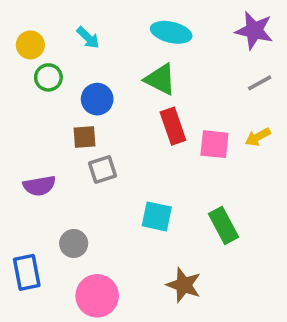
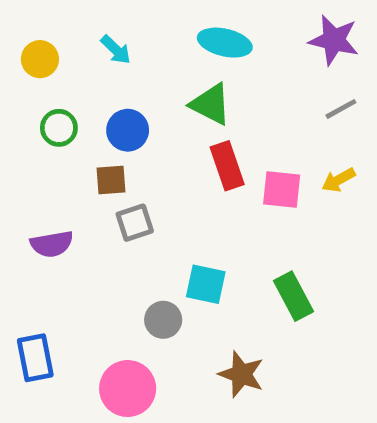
green circle: (48, 77) -> (59, 128), moved
gray circle: (74, 243) -> (163, 320), moved

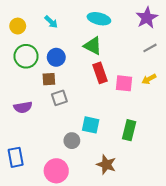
purple star: (334, 40) -> (147, 18), turned 30
green circle: (59, 128) -> (26, 56), size x1.5
green rectangle: (294, 296) -> (129, 130), turned 42

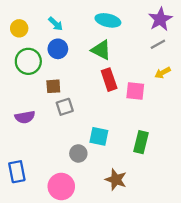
gray line: (150, 48) -> (158, 44), moved
blue circle: (56, 57) -> (58, 49), moved
yellow arrow: (149, 79) -> (163, 73), moved

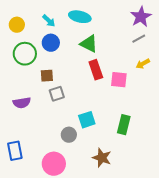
cyan ellipse: (108, 20) -> (80, 17), moved
cyan square: (99, 136) -> (87, 120), turned -30

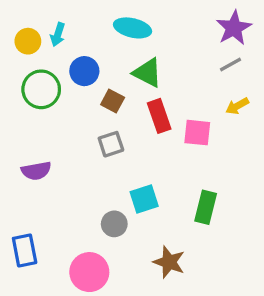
cyan arrow: (49, 21) -> (58, 35), moved, turned 64
brown square: (47, 76) -> (113, 101), moved, turned 32
gray square: (57, 94) -> (111, 144), moved

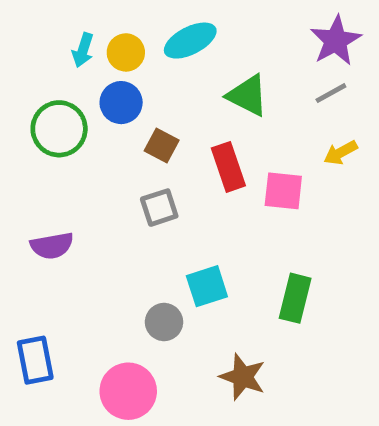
cyan ellipse: (133, 28) -> (190, 41), turned -40
yellow circle: (28, 41) -> (126, 52), moved
green triangle: (147, 73) -> (247, 95), moved

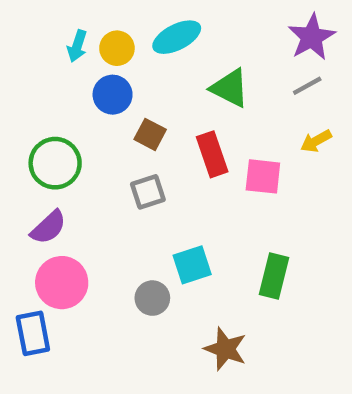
green circle: (59, 129) -> (55, 163), moved
purple semicircle: (52, 246) -> (48, 227), turned -33
pink circle: (128, 391) -> (62, 283), moved

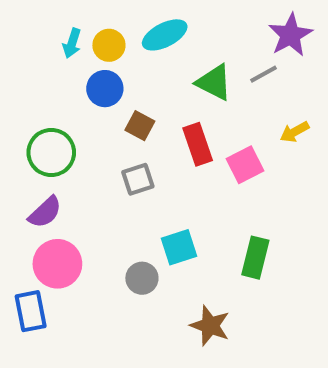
gray line: (307, 86) -> (264, 74), moved
pink square: (263, 176) -> (245, 165), turned -33

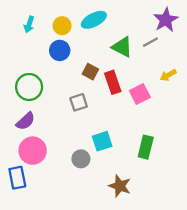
cyan arrow: (72, 43) -> (29, 25), moved
brown square: (140, 126) -> (90, 72), moved

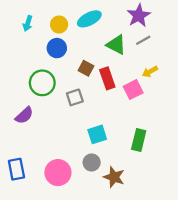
purple star: (166, 20) -> (139, 16), moved
yellow arrow: (168, 75) -> (150, 72), moved
green circle: (29, 87) -> (42, 83), moved
pink circle: (33, 151) -> (58, 173), moved
gray circle: (81, 159) -> (92, 162), moved

